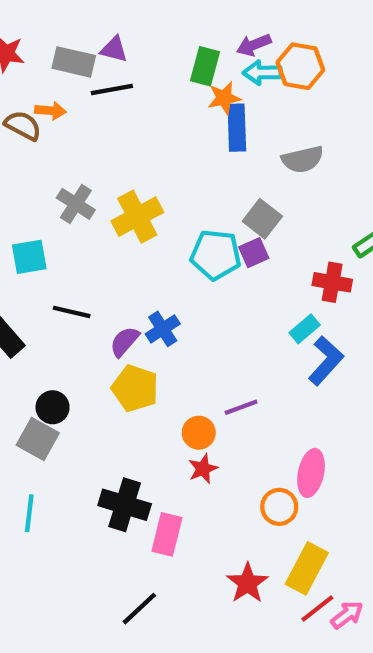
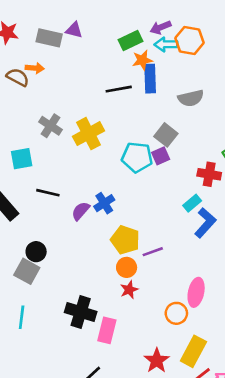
green rectangle: (205, 66) -> (130, 40), turned 50
black line: (112, 89) -> (119, 89), moved
yellow pentagon: (135, 388) -> (125, 240), moved

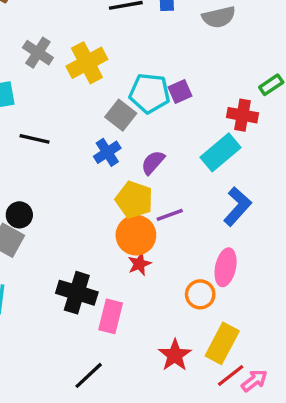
gray square: (166, 135) -> (121, 115), moved
cyan rectangle: (192, 203) -> (220, 152), size x1.6
purple semicircle: (81, 211) -> (153, 162), moved
blue L-shape: (205, 223) -> (237, 206), moved
orange circle: (127, 267) -> (136, 235), size x1.5

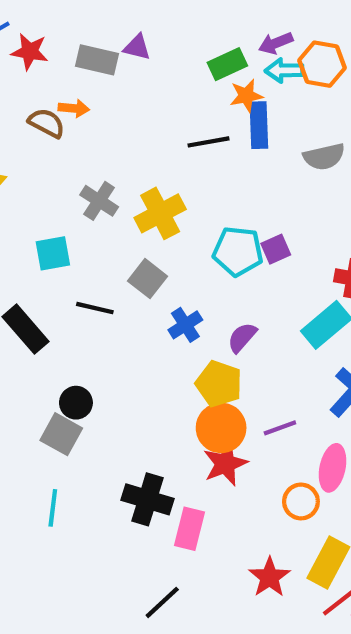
gray square: (121, 115) -> (147, 279), moved
purple line: (170, 215) -> (280, 428), moved
red star: (139, 264) -> (225, 464), size x1.5

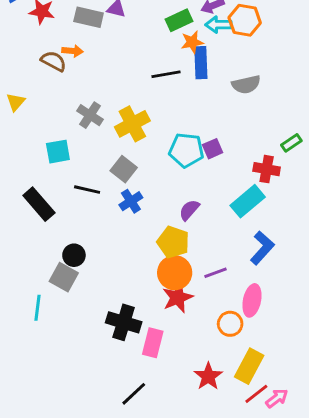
blue cross: (185, 325) -> (131, 201), moved
cyan line: (53, 508) -> (37, 308), moved

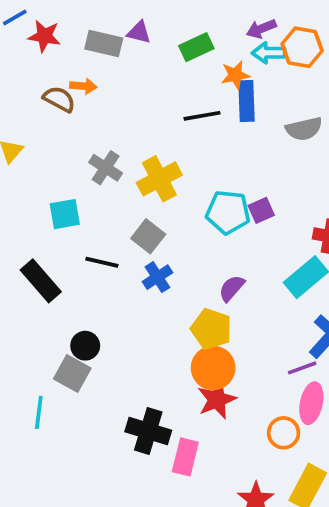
green rectangle: (179, 20) -> (196, 47), moved
purple line: (215, 273) -> (302, 368), moved

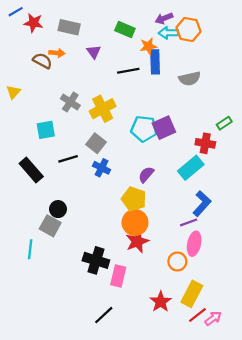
purple triangle: (139, 32) -> (94, 52), moved, turned 40
green rectangle: (196, 47) -> (125, 29), turned 48
purple square: (261, 210) -> (164, 128), size x1.5
black line: (102, 262) -> (68, 159), turned -30
blue cross: (157, 277) -> (102, 168), turned -30

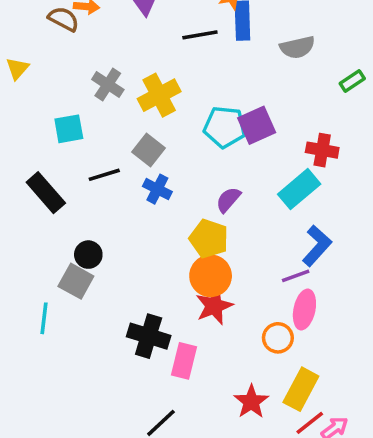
green rectangle: (224, 123) -> (352, 81), moved

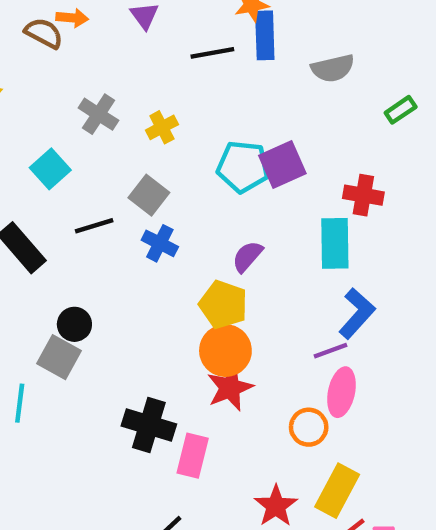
yellow cross: (159, 95) -> (162, 127), size x0.6
cyan square: (69, 129) -> (50, 169), turned -32
cyan rectangle: (299, 189) -> (335, 243), turned -51

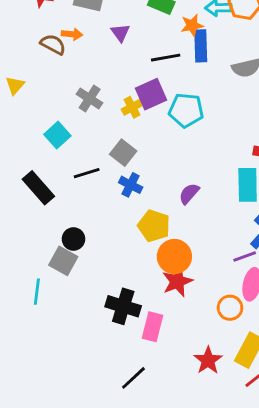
purple square: (282, 165) -> (151, 94), moved
cyan pentagon: (243, 167) -> (186, 110), moved
yellow pentagon: (223, 305) -> (154, 226), moved

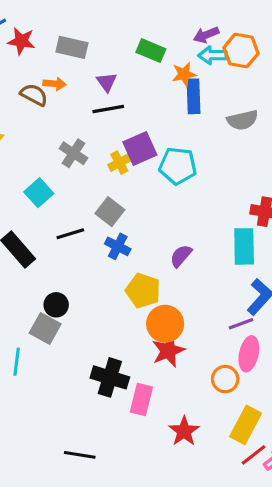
black line: (166, 58) -> (108, 109), moved
red star: (208, 360) -> (184, 431), moved
black line: (133, 378) -> (80, 455), moved, turned 52

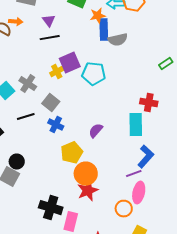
gray semicircle: (242, 120) -> (118, 40), moved
gray cross: (74, 153) -> (28, 84), moved
yellow pentagon: (143, 291) -> (72, 153), turned 30

